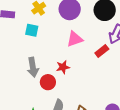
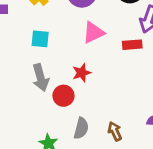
cyan square: (32, 30) -> (40, 39), moved
red rectangle: (102, 51) -> (132, 45), turned 40

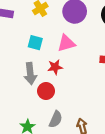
pink triangle: (94, 33) -> (66, 43), moved
red star: (82, 73) -> (55, 67), moved

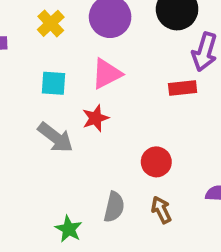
gray arrow: (30, 74) -> (55, 138), turned -35
red circle: (46, 91) -> (156, 162), moved

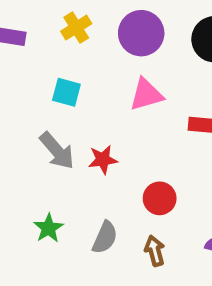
pink triangle: (107, 74) -> (146, 94), moved
red star: (95, 118) -> (103, 159), moved
green star: (69, 229) -> (49, 228), moved

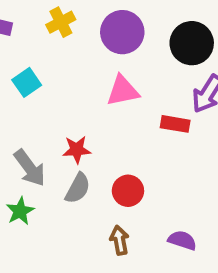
cyan square: (66, 92) -> (27, 82), moved, turned 36
gray arrow: (57, 151) -> (30, 168), moved
gray semicircle: (105, 238) -> (78, 188), moved

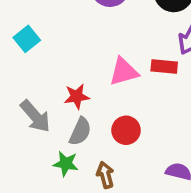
pink triangle: (123, 91) -> (124, 72), moved
green star: (20, 211) -> (66, 164), moved, turned -30
brown arrow: (120, 240) -> (105, 175), moved

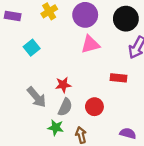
red rectangle: (164, 66) -> (119, 78), moved
pink triangle: (124, 72) -> (90, 44), moved

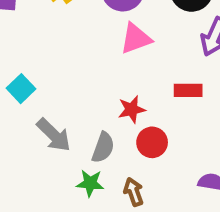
cyan square: (32, 48) -> (21, 89), moved
red star: (63, 85) -> (132, 109), moved

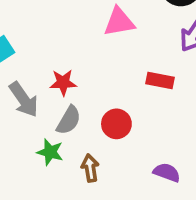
red star: (132, 109) -> (63, 83), moved

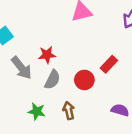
red rectangle: (160, 81) -> (109, 64), moved, turned -54
green star: (50, 152) -> (37, 111), moved

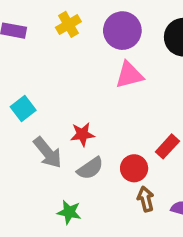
gray semicircle: (52, 80) -> (90, 168), turned 30
brown arrow: (69, 111) -> (146, 199), moved

